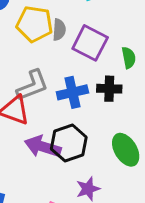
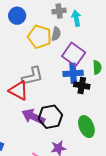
gray semicircle: (59, 30) -> (56, 34), moved
blue cross: (72, 92) -> (73, 73), moved

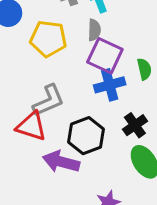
gray semicircle: (56, 34) -> (94, 30), moved
black cross: (82, 86) -> (135, 125), moved, turned -35
black hexagon: (50, 117) -> (86, 136), moved

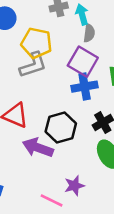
gray semicircle: (94, 30) -> (89, 33), moved
gray L-shape: (49, 101) -> (33, 65), moved

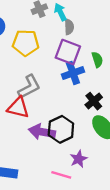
gray L-shape: (33, 65) -> (29, 87), moved
black hexagon: (61, 128) -> (61, 129), moved

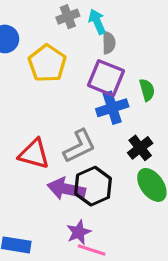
yellow pentagon: (26, 43) -> (47, 63), turned 30
gray L-shape: (29, 87) -> (79, 146), moved
purple star: (79, 159) -> (79, 232), moved

